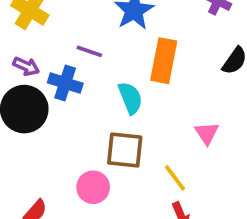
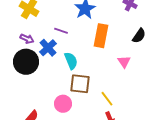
blue cross: (65, 83) -> (48, 48), turned 30
cyan semicircle: (130, 98) -> (71, 61), moved
pink triangle: (207, 133) -> (124, 62), moved

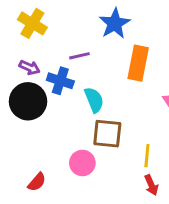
purple line: (61, 31) -> (79, 56), turned -32
blue cross: (48, 48) -> (60, 81), turned -30
yellow line: (107, 99) -> (147, 156), turned 42

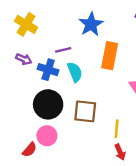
cyan semicircle: (94, 100) -> (75, 72), moved
black circle: (28, 101) -> (48, 104), moved
pink circle: (82, 163) -> (47, 136), moved

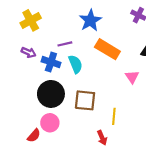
yellow cross: (26, 24) -> (31, 20), turned 30
orange rectangle: (110, 56) -> (107, 49), turned -70
red arrow: (120, 152) -> (102, 138), moved

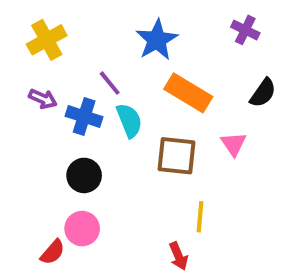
purple line: (65, 44) -> (110, 83), turned 64
black circle: (51, 94) -> (84, 175), size x0.7
brown square: (85, 100) -> (176, 156), moved

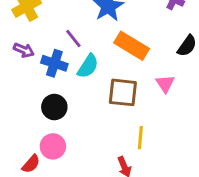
cyan semicircle: (129, 120) -> (88, 66), turned 55

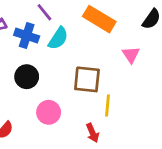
brown square: (123, 92) -> (87, 79), moved
pink circle: (53, 146) -> (49, 112), moved

